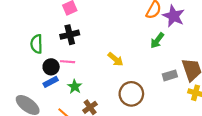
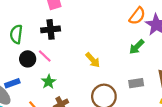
pink line: (68, 62) -> (45, 56), turned 32
gray rectangle: (170, 75) -> (136, 83), moved
blue rectangle: (51, 82) -> (12, 83), moved

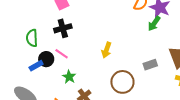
green arrow: (137, 47) -> (154, 24), moved
yellow arrow: (93, 60) -> (107, 50), turned 70
blue rectangle: (12, 83) -> (36, 66), moved

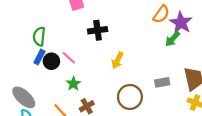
black cross: (63, 28) -> (98, 30), moved
blue rectangle: (36, 66) -> (39, 57), moved, turned -40

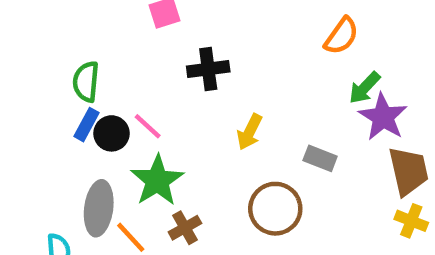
purple star: (181, 23) -> (383, 117), moved
gray rectangle: (162, 82) -> (320, 158), moved, turned 32
green star: (73, 84) -> (157, 180), size x1.6
gray ellipse: (24, 97) -> (99, 208), moved, turned 55

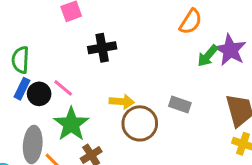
purple star: (383, 117) -> (230, 50), moved
yellow arrow: (250, 132) -> (122, 102), moved, turned -110
brown circle: (275, 209) -> (140, 123), moved

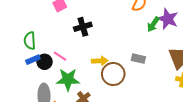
blue rectangle: (22, 89) -> (33, 60), turned 48
green star: (71, 124) -> (68, 79), turned -30

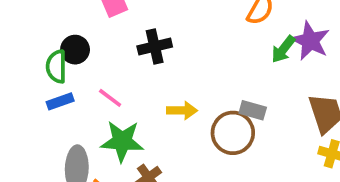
black circle: (45, 62) -> (75, 50), moved
brown circle: (113, 74) -> (233, 133), moved

